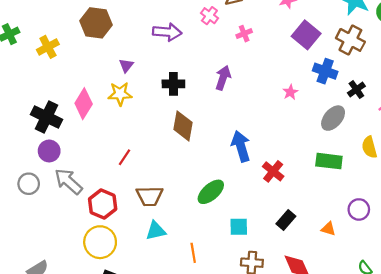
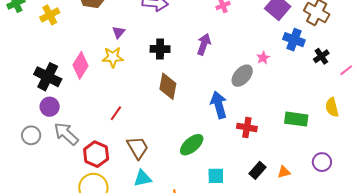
gray ellipse: (333, 118) -> (242, 76), moved
red cross: (273, 171) -> (247, 127), turned -30
brown trapezoid: (150, 196) -> (138, 148), turned -120
orange triangle: (328, 229) -> (284, 172), moved, turned -32

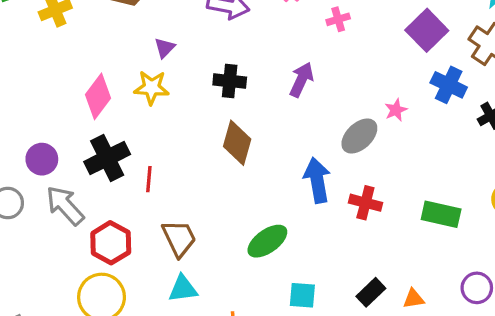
black cross: (48, 77) -> (107, 158), moved, turned 32
red line: (116, 113) -> (149, 179), turned -35
red cross: (247, 127) -> (365, 203), moved

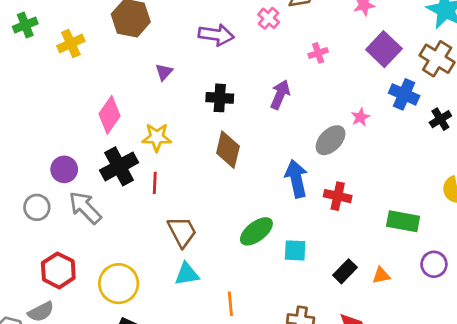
pink cross: (338, 19) -> (318, 53), moved
yellow star: (152, 88) -> (157, 137), moved
green rectangle: (441, 214) -> (403, 221), moved
red hexagon: (111, 243) -> (58, 270), moved
cyan square: (302, 295) -> (295, 250), moved

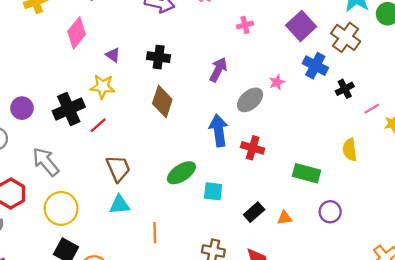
purple triangle: (164, 72) -> (113, 55), moved, turned -42
purple arrow: (280, 95) -> (218, 70), moved
pink diamond: (109, 115) -> (77, 33), moved
red line: (155, 183) -> (98, 125), turned 42
gray arrow: (85, 208) -> (46, 162), moved

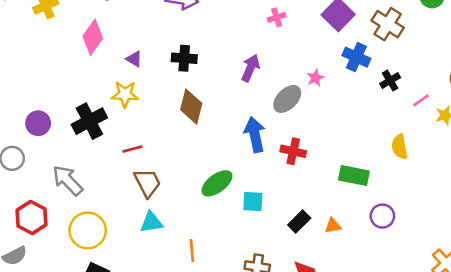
red line: (98, 125) -> (132, 149), moved, turned 30

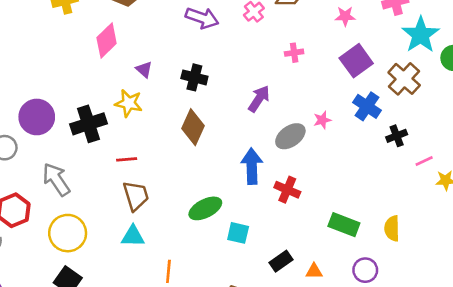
purple circle: (38, 123) -> (37, 117), size x1.4
yellow semicircle: (400, 147) -> (392, 228), moved

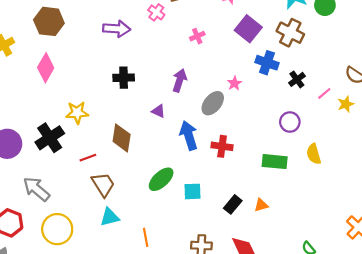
purple triangle: (144, 69) -> (159, 111), moved
brown diamond: (193, 127) -> (122, 138), moved
purple circle: (365, 270) -> (290, 122), moved

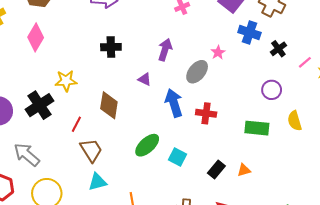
red line: (88, 158) -> (76, 124), turned -42
cyan square: (192, 191) -> (178, 157), turned 30

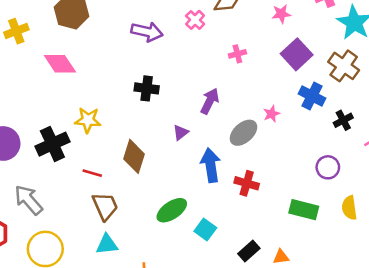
pink diamond: (36, 37) -> (60, 64), turned -72
purple triangle: (145, 79) -> (181, 132), turned 48
red line: (76, 124) -> (92, 173), turned 70

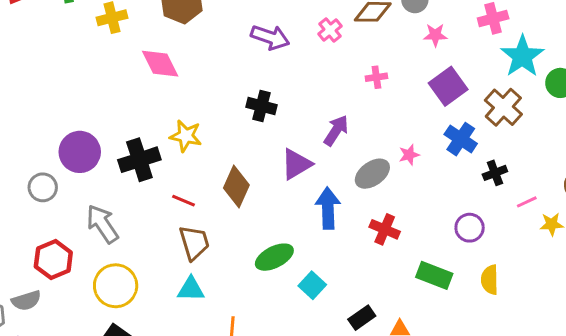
purple triangle: (181, 132) -> (296, 164), size x1.6
red cross: (247, 183) -> (385, 229), moved

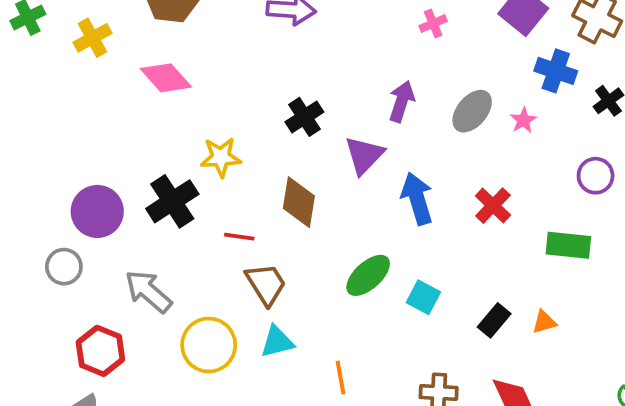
black cross: (262, 106) -> (304, 117), moved, turned -32
pink star: (409, 155) -> (523, 120), moved
gray ellipse: (372, 174) -> (472, 111), moved
red cross: (385, 229) -> (493, 206), turned 36
yellow circle: (116, 286) -> (209, 345), moved

